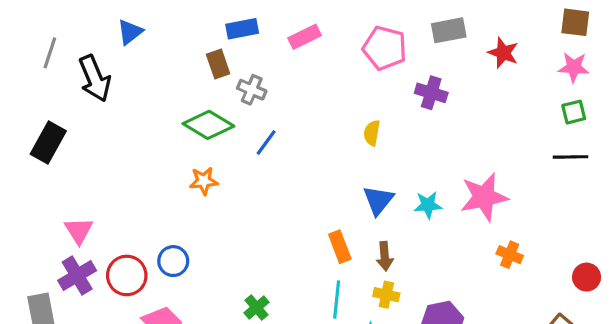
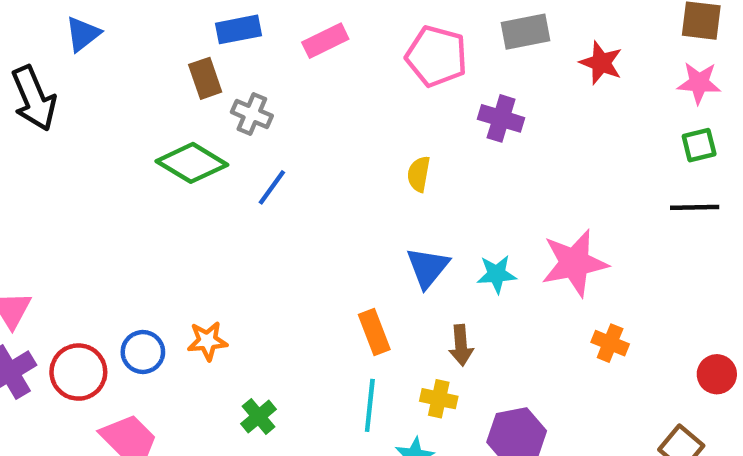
orange star: (204, 181) -> (207, 341), moved
brown arrow: (385, 256) -> (461, 345), moved

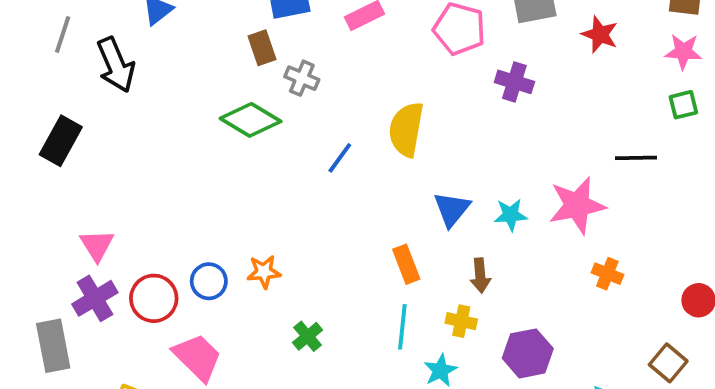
yellow semicircle: (419, 174) -> (406, 129), moved, size x1.8
blue line: (272, 187) -> (340, 158), moved
black line: (695, 207) -> (636, 158), moved

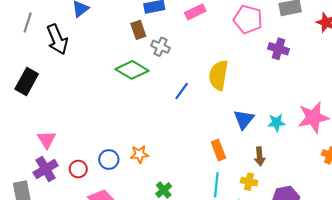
red circle: (154, 298) -> (78, 169), size x0.7

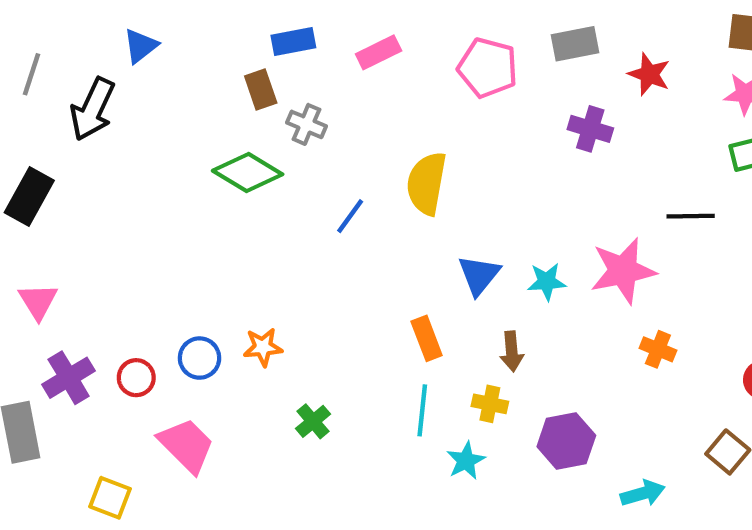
black arrow: (57, 39) -> (93, 109), turned 48
purple cross: (279, 49) -> (590, 129), moved
pink triangle: (47, 139) -> (38, 301), moved

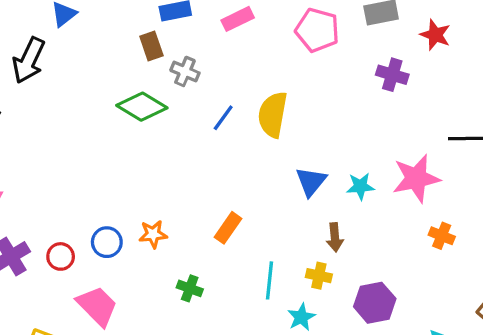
blue line: (350, 216) -> (223, 118), moved
orange rectangle: (427, 338) -> (228, 228), moved, turned 56
green cross: (313, 421) -> (190, 288), turned -30

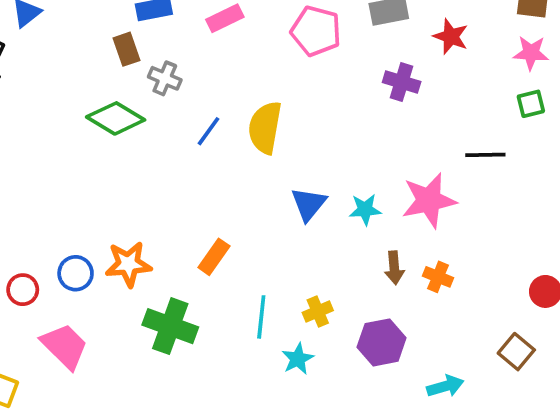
orange star: (153, 234) -> (128, 264), size x1.4
orange cross: (442, 236) -> (438, 277), moved
brown arrow: (335, 237) -> (394, 268), moved
yellow cross: (319, 276) -> (318, 311), turned -35
green cross: (190, 288) -> (170, 326), size x1.8

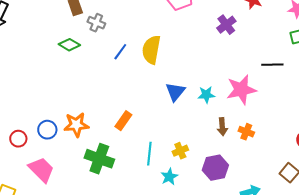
purple cross: (402, 82) -> (226, 25), turned 36
green diamond: (116, 118) -> (69, 45), size x0.7

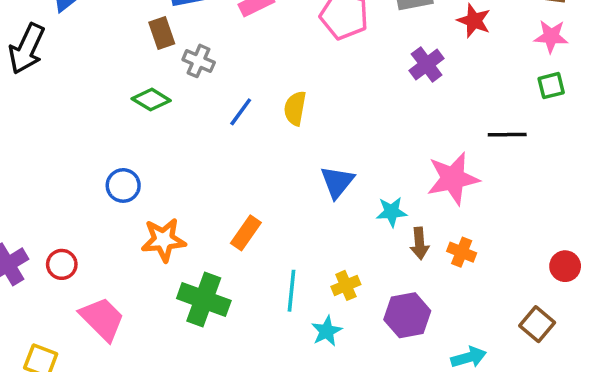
yellow semicircle: (151, 50) -> (295, 108), size x0.7
cyan star: (206, 95) -> (391, 212), moved
blue circle: (47, 130) -> (123, 185), moved

